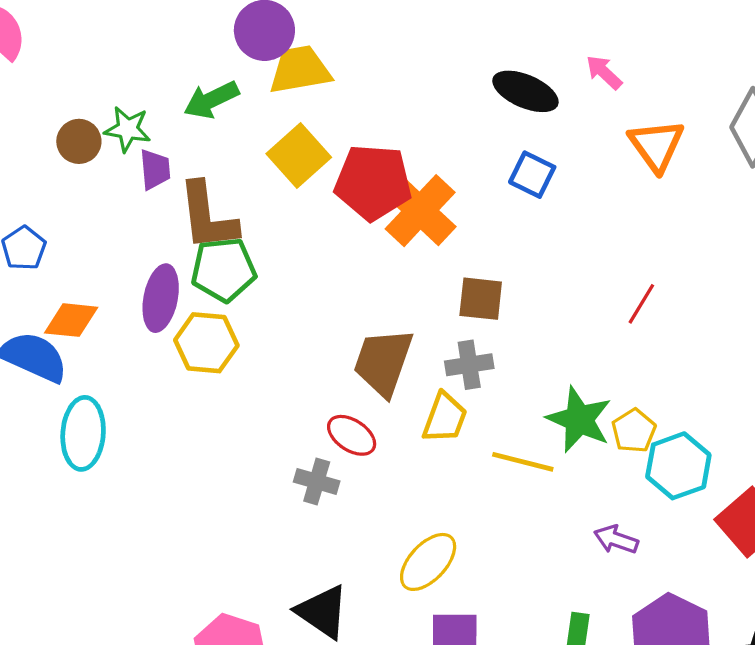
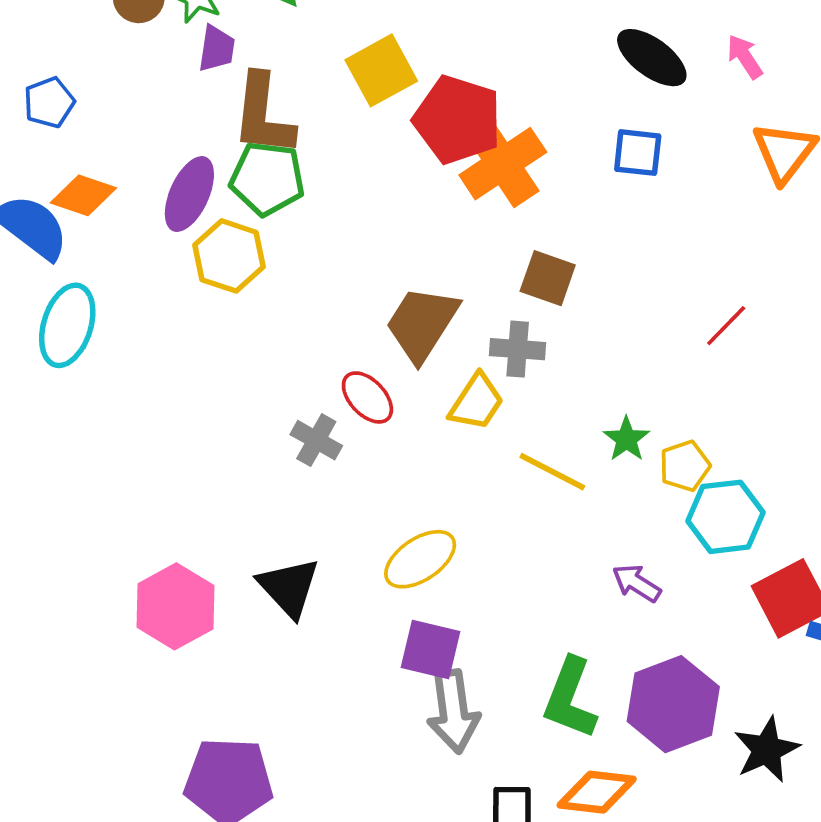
blue square: (532, 175) -> (638, 153), turned -33
green star: (579, 420) -> (626, 439), size x0.6

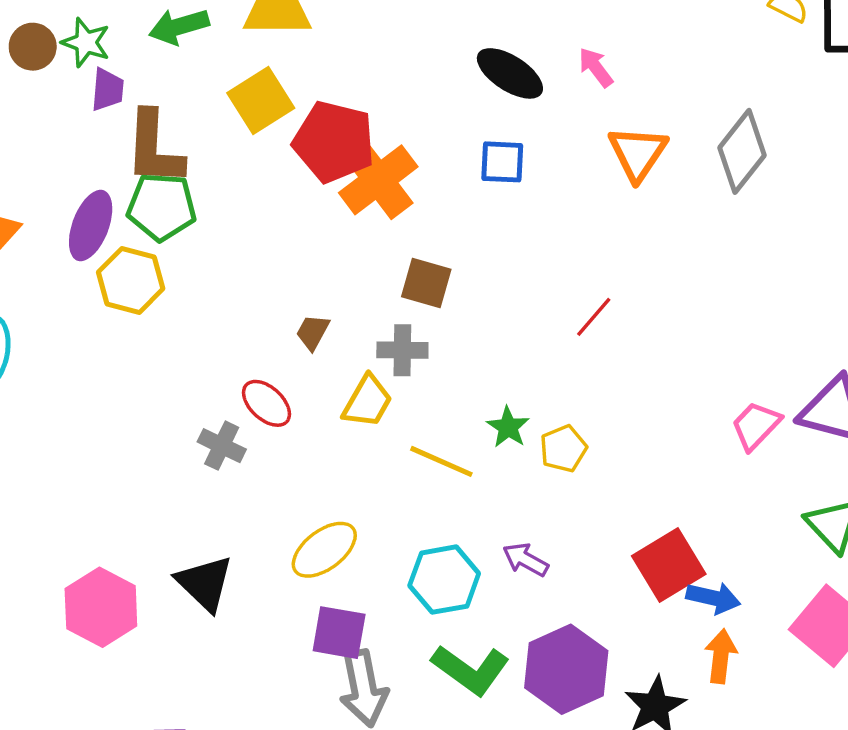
brown trapezoid: (422, 324) -> (313, 332), size x0.5
cyan hexagon: (726, 517) -> (444, 580), moved
green L-shape: (570, 698) -> (471, 670), turned -72

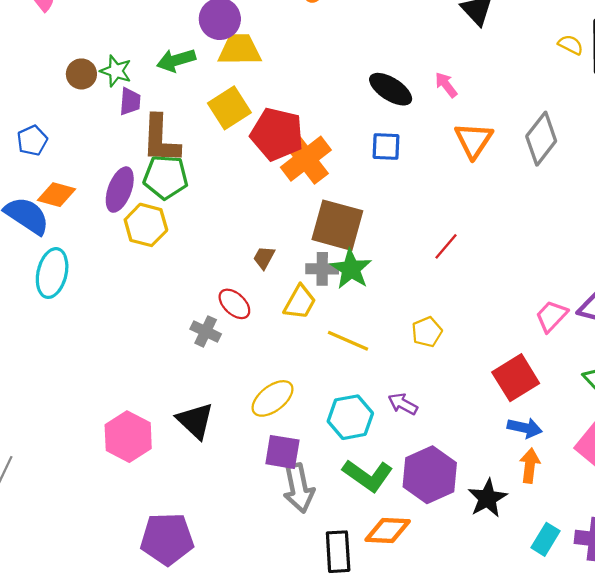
brown square: (426, 283) -> (337, 225), size x1.6
green star: (508, 427) -> (351, 269), moved, size x1.5
red square: (669, 565) -> (516, 378), moved

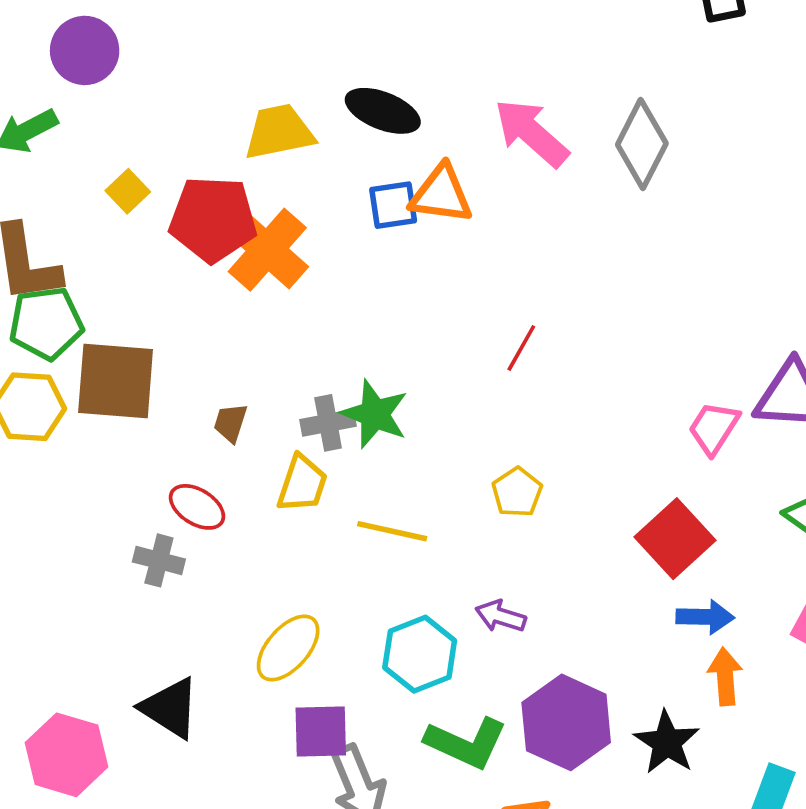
yellow trapezoid: (240, 50) -> (279, 132), moved
pink arrow: (446, 85) -> (532, 133), moved, size x1.8
yellow square: (229, 108) -> (128, 191), size x0.6
orange triangle: (474, 140) -> (441, 194), moved, turned -45
brown square: (337, 225) -> (116, 381), moved

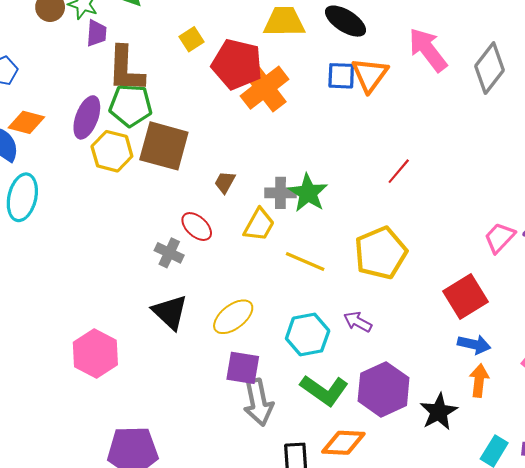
orange triangle: (441, 194) -> (370, 75), turned 48
yellow pentagon: (517, 492) -> (381, 253), size x1.8
black triangle: (170, 708) -> (170, 312), moved

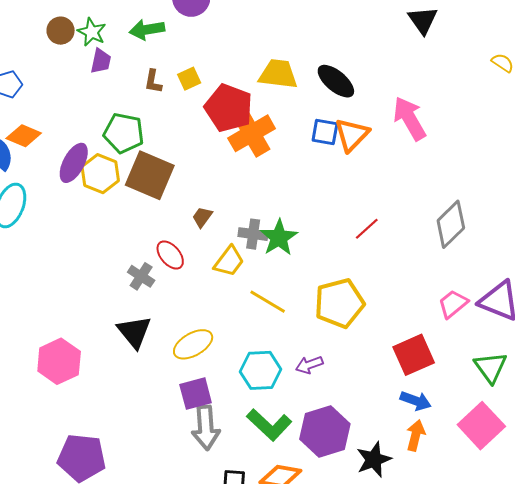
gray diamond: (490, 68) -> (451, 224), moved
brown L-shape: (126, 69) -> (153, 81), moved, size x0.5
purple ellipse: (87, 117) -> (74, 163), moved
purple arrow: (358, 322) -> (309, 365), turned -56
purple square: (243, 368) -> (196, 394), turned -32

